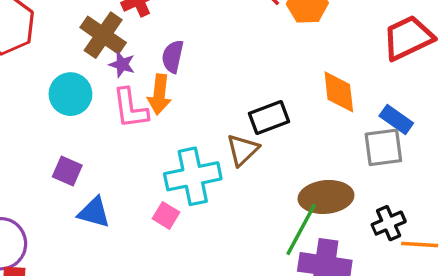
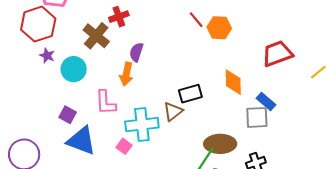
purple star: (122, 64) -> (47, 56), moved
pink L-shape: (130, 108) -> (106, 103), moved
blue triangle: (94, 212) -> (81, 141), size x1.5

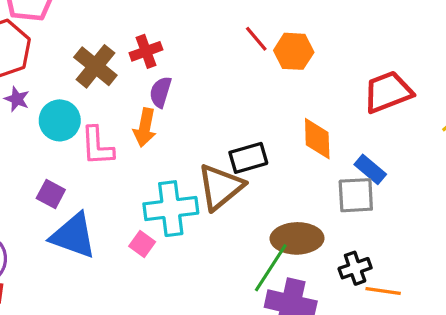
red cross: (119, 17) -> (146, 51), moved
pink L-shape: (106, 103) -> (97, 146), moved
brown triangle: (173, 111) -> (220, 187), size x1.5

